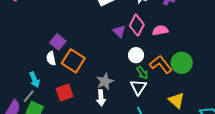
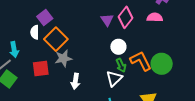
pink semicircle: (160, 30) -> (155, 17), moved
gray star: (105, 82) -> (63, 58), moved

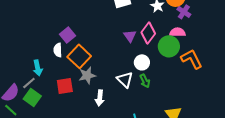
orange L-shape: (141, 61) -> (192, 59), moved
green circle: (162, 64) -> (169, 46), moved
white triangle: (114, 78) -> (125, 80), moved, turned -30

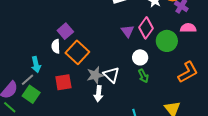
pink semicircle: (178, 32) -> (188, 28), moved
orange L-shape: (192, 59) -> (188, 72), moved, turned 90
gray star: (87, 75) -> (95, 75), moved
white triangle: (125, 80) -> (111, 75), moved

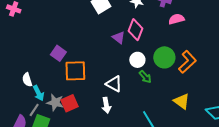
green circle: (167, 41) -> (164, 57), moved
white semicircle: (56, 46) -> (27, 80), moved
orange square: (77, 52) -> (75, 71), turned -30
gray star: (95, 75) -> (55, 102), moved, turned -30

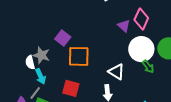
white circle: (137, 60) -> (141, 49), size x1.6
gray star: (55, 102) -> (41, 55), moved
red square: (69, 103) -> (71, 88), turned 36

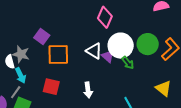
pink diamond: (141, 19) -> (105, 17), moved
purple triangle: (124, 26) -> (108, 56), moved
white triangle: (116, 72) -> (94, 51), moved

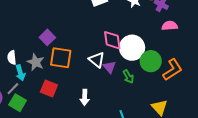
pink diamond: (105, 17) -> (112, 40), moved, turned -40
white circle: (121, 46) -> (132, 48), moved
gray star: (21, 54) -> (36, 62), moved

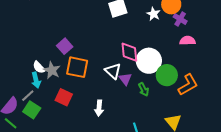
white semicircle: (12, 58) -> (39, 67), moved, turned -40

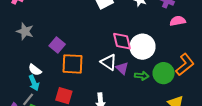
gray star: (52, 70) -> (25, 31), moved
green circle: (167, 75) -> (164, 73), moved
green arrow: (144, 89) -> (142, 76), turned -48

